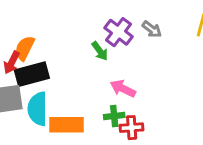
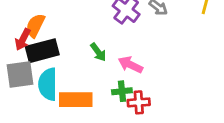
green arrow: (100, 51) -> (98, 52), moved

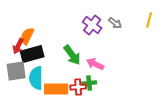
green arrow: (98, 52) -> (72, 55), size x1.5
red cross: (139, 102) -> (78, 87), moved

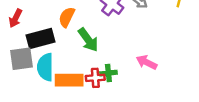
orange semicircle: (27, 36) -> (67, 17), moved
red arrow: (18, 46) -> (15, 18), moved
pink arrow: (95, 64) -> (147, 62), moved

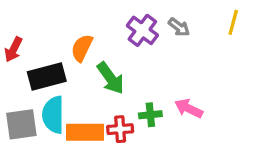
gray square: (21, 59) -> (21, 124), moved
green cross: (108, 73) -> (150, 115), moved

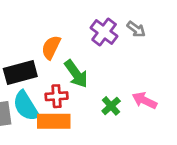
cyan semicircle: (53, 115) -> (26, 106), turned -32
green cross: (150, 115) -> (111, 106), turned -36
red cross: (120, 129) -> (57, 96), moved

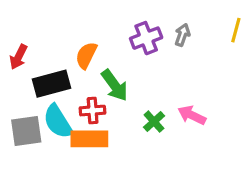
gray arrow: (136, 29) -> (182, 35), turned -108
purple cross: (104, 32) -> (146, 38), turned 32

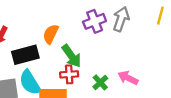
gray arrow: (182, 35) -> (121, 19), size x1.5
red cross: (93, 111) -> (69, 74), moved

